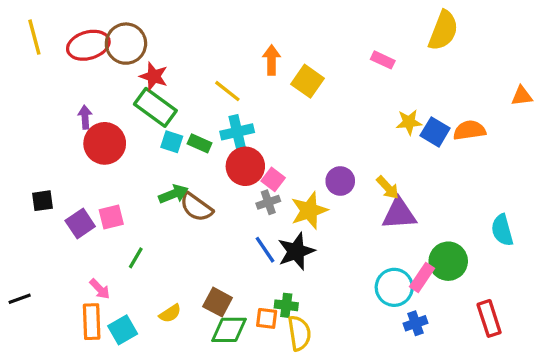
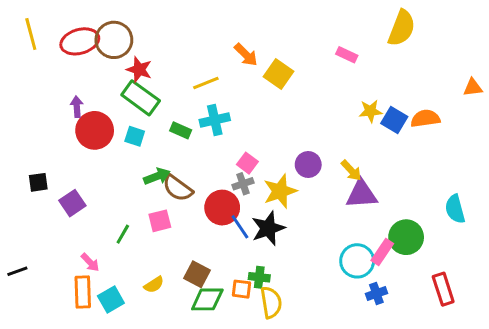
orange arrow: (272, 60) -> (246, 55), turned 135
yellow line: (227, 91) -> (206, 83), turned -60
cyan square: (172, 142) -> (135, 136), moved
red circle: (245, 166) -> (222, 208), moved
pink square: (111, 217) -> (160, 221), moved

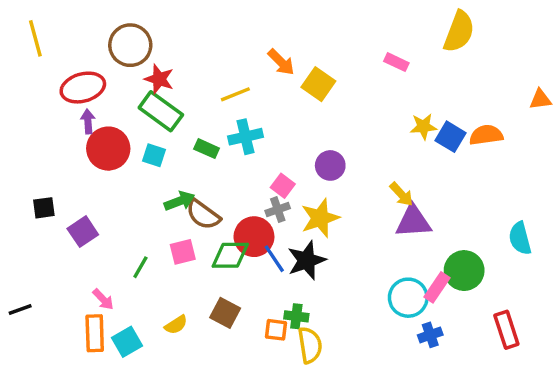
red ellipse: (80, 41) -> (83, 88), moved
purple circle: (308, 164) -> (330, 165), moved
green diamond: (207, 299) -> (230, 255), moved

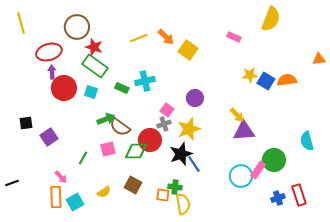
yellow line: (235, 94) -> (139, 38), moved
blue line: (274, 259) -> (194, 164), moved
blue cross: (430, 335) -> (278, 198), moved

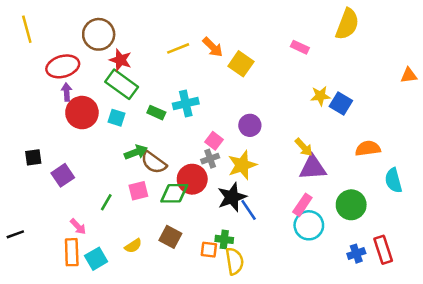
orange semicircle: (287, 80) -> (368, 148), moved
pink rectangle: (258, 170) -> (302, 205), moved

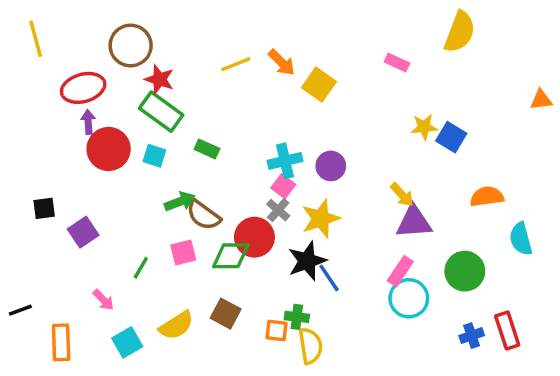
cyan cross: (186, 104) -> (285, 161), moved
gray cross: (210, 159) -> (278, 210), turned -30
yellow semicircle: (133, 246) -> (176, 325), size x1.5
orange rectangle: (72, 252) -> (61, 342), moved

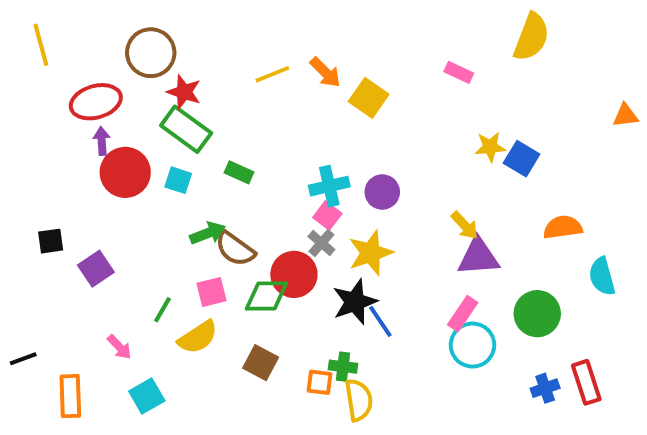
yellow semicircle: (176, 325) -> (198, 337), moved

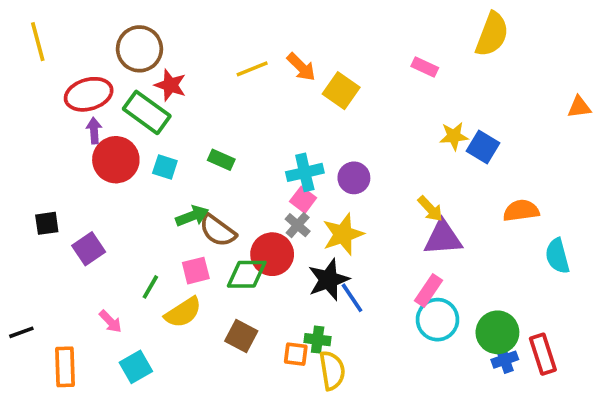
green rectangle: (186, 129) -> (147, 112), moved
green circle: (537, 314) -> (497, 332), moved

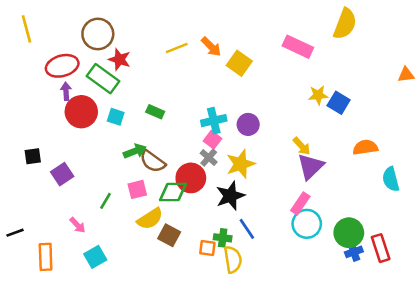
pink rectangle: (425, 67) -> (298, 47), size x1.6
purple triangle: (443, 238) -> (311, 166), turned -40
blue line: (352, 298) -> (247, 229), moved
yellow semicircle: (183, 312) -> (150, 219), moved

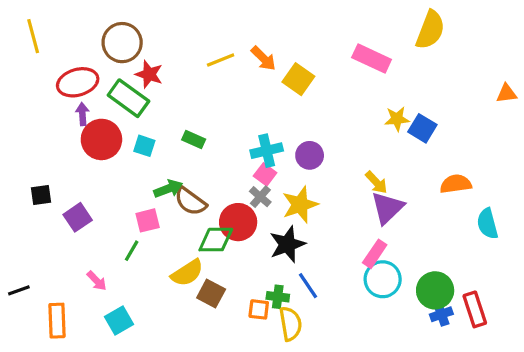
pink square: (137, 189) -> (148, 220), moved

